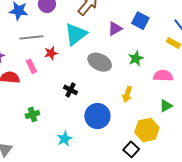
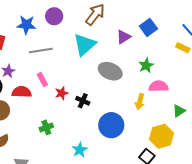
blue square: (140, 21) -> (148, 27), turned 30
red star: (51, 53) -> (62, 93), moved
pink semicircle: (163, 76) -> (159, 86), moved

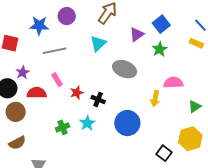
cyan triangle: (85, 45) -> (98, 43), size x0.7
green star: (146, 65) -> (160, 49), moved
yellow hexagon: (161, 136) -> (190, 139), moved
cyan star: (80, 150) -> (87, 123), moved

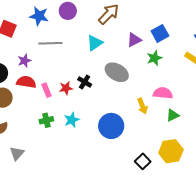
purple star: (23, 72) -> (24, 61), moved
pink rectangle: (57, 80) -> (47, 90), moved
yellow arrow: (155, 99) -> (142, 106), turned -42
black cross: (98, 100) -> (85, 82), moved
green triangle: (195, 106) -> (173, 115), moved

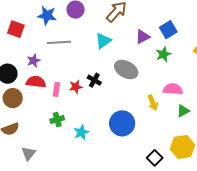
pink rectangle: (47, 90) -> (56, 89), turned 32
cyan star: (72, 120) -> (81, 132), moved

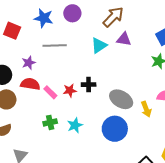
purple triangle: (143, 37) -> (124, 39), moved, turned 35
gray ellipse: (126, 70) -> (121, 99), moved
black cross: (94, 80) -> (89, 85), turned -32
pink rectangle: (56, 89) -> (50, 92), turned -56
cyan star: (81, 132) -> (75, 125), moved

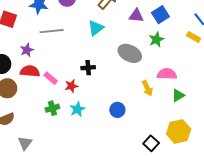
purple triangle: (124, 39) -> (136, 16), moved
red star: (70, 90) -> (71, 86), moved
gray ellipse: (121, 99) -> (130, 53), moved
blue circle: (115, 129) -> (117, 110), size x0.6

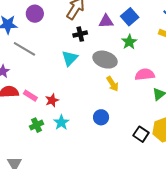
cyan triangle: (96, 28) -> (70, 58), moved
gray line: (52, 31) -> (24, 49), turned 45
black cross: (88, 68) -> (80, 34), moved
yellow arrow: (147, 88) -> (113, 84), moved
black square: (151, 143) -> (141, 134), moved

